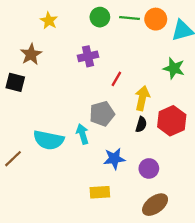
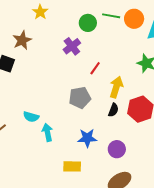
green circle: (100, 17) -> (88, 23), moved
purple cross: (88, 56) -> (72, 46), turned -30
cyan arrow: (82, 134) -> (47, 132), moved
cyan semicircle: (49, 140) -> (31, 117), size x0.6

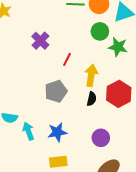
green circle: (88, 23) -> (100, 31), moved
blue star: (87, 138) -> (57, 132), moved

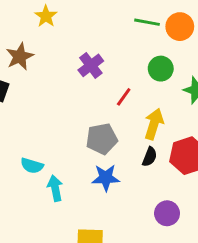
green circle: (100, 31) -> (161, 69), moved
blue star: (57, 132) -> (106, 178), moved
purple circle: (101, 138) -> (167, 213), moved

